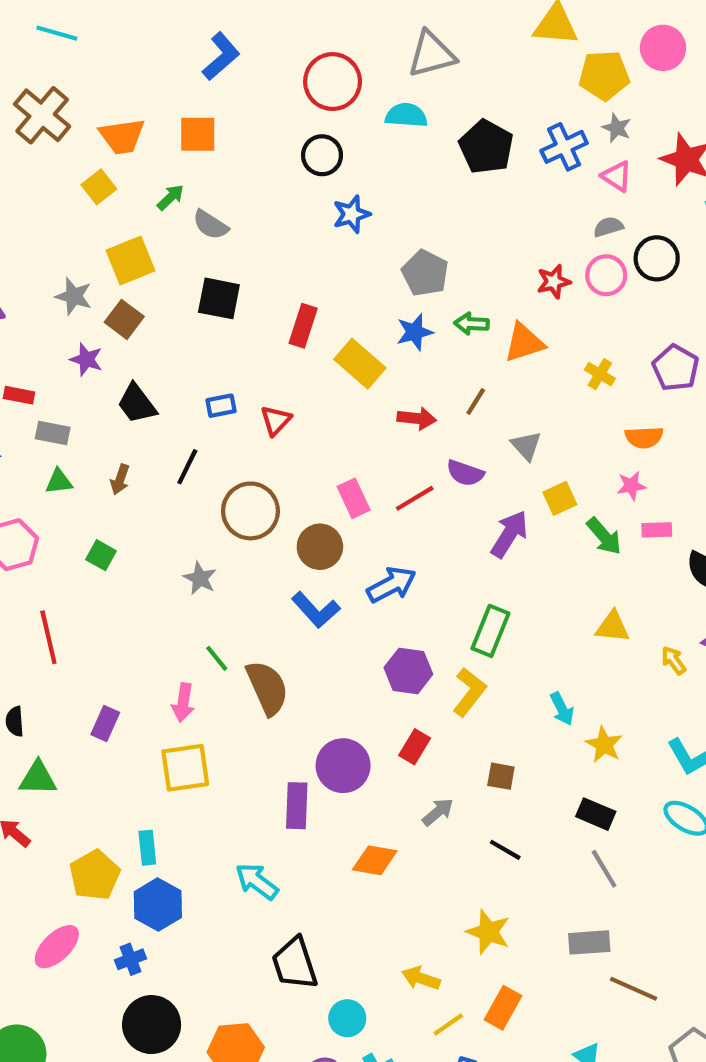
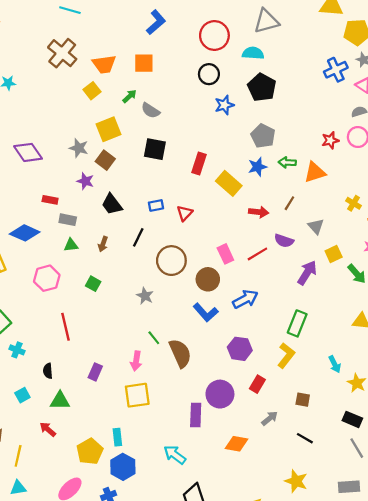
black pentagon: (486, 147) -> (262, 87), moved
yellow cross: (600, 374) -> (353, 203), moved
purple hexagon: (408, 671) -> (240, 349), moved

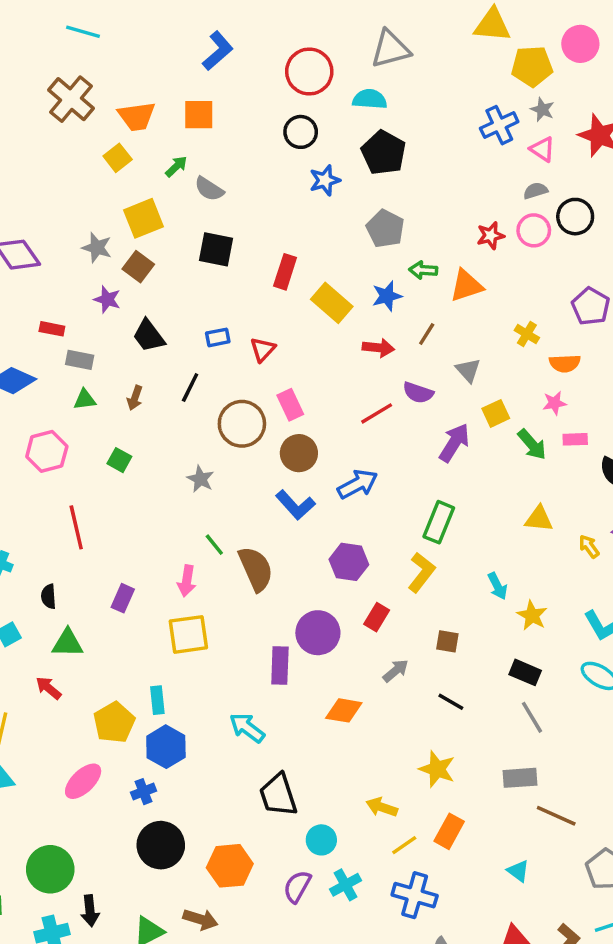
blue star: (257, 167) -> (387, 296), moved
pink rectangle: (225, 254) -> (290, 405), moved

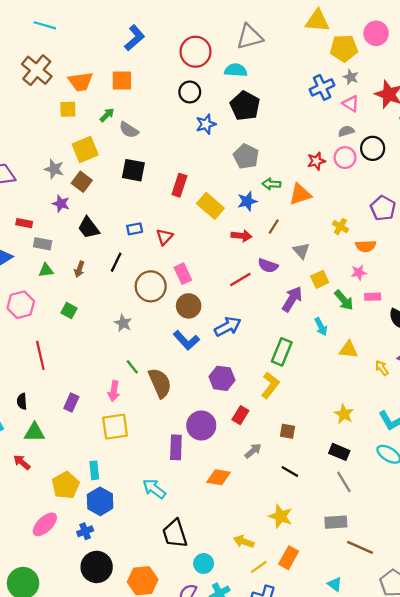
yellow square: (118, 158) -> (68, 109), turned 36
cyan arrow: (497, 586) -> (321, 327), moved

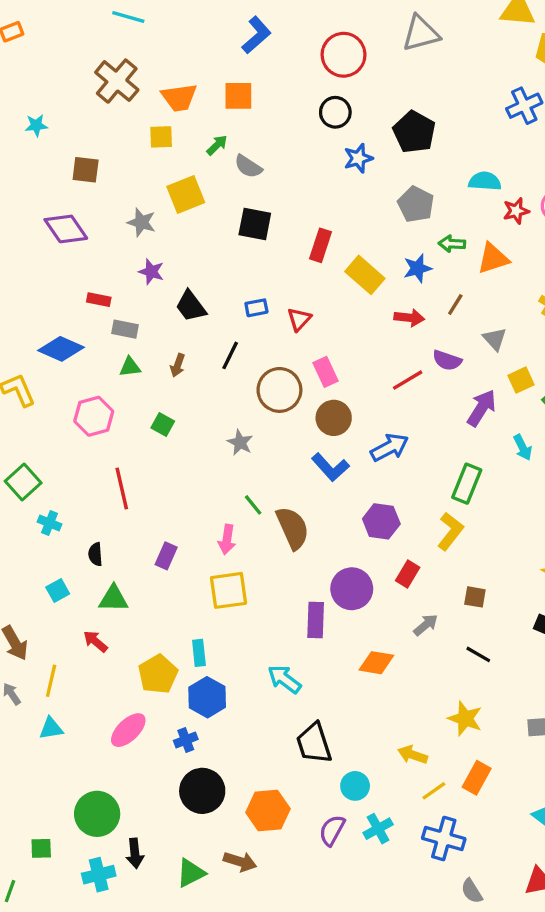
cyan semicircle: (236, 70) -> (485, 181), moved
brown square: (82, 182) -> (86, 170), moved, turned -30

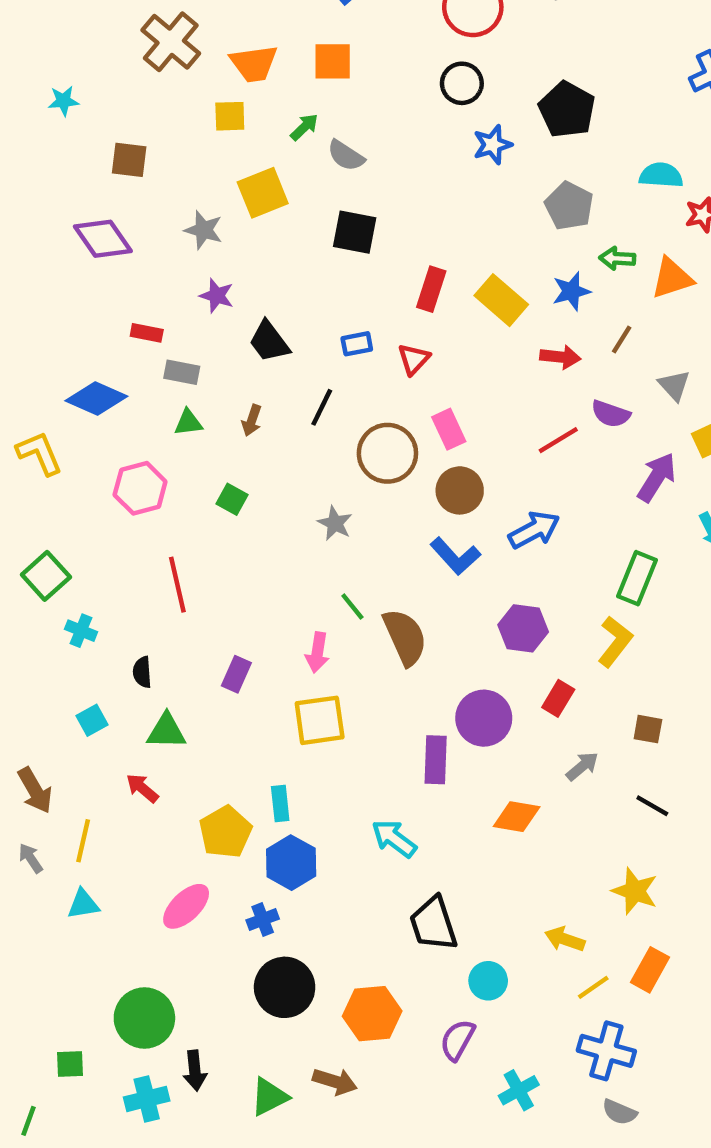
red rectangle: (321, 245) -> (431, 289), moved
cyan cross: (378, 829) -> (519, 1090), moved
gray semicircle: (472, 891) -> (619, 1112), moved, turned -35

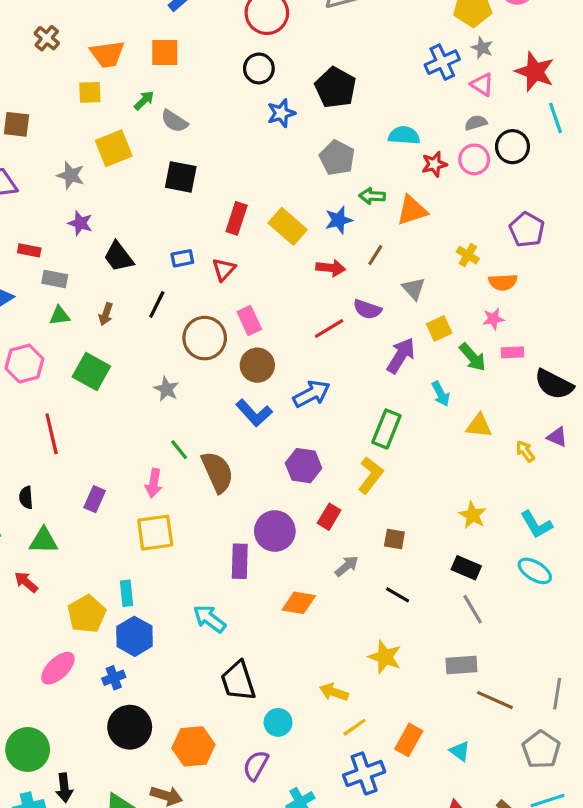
brown cross: (171, 42) -> (47, 38), size x0.6
green square: (232, 499) -> (91, 372), size x1.6
orange rectangle: (650, 970) -> (409, 740), moved
blue cross: (606, 1051) -> (364, 773), turned -36

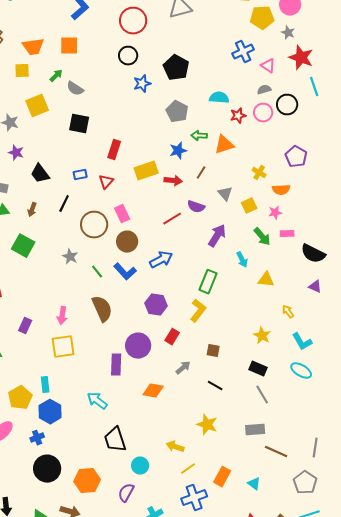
gray star: (482, 48) -> (288, 33), moved
yellow rectangle: (288, 226) -> (146, 171), moved, turned -60
yellow square: (439, 328) -> (249, 206), moved
green line: (179, 450) -> (97, 272), moved
yellow arrow: (525, 451) -> (288, 312), moved

